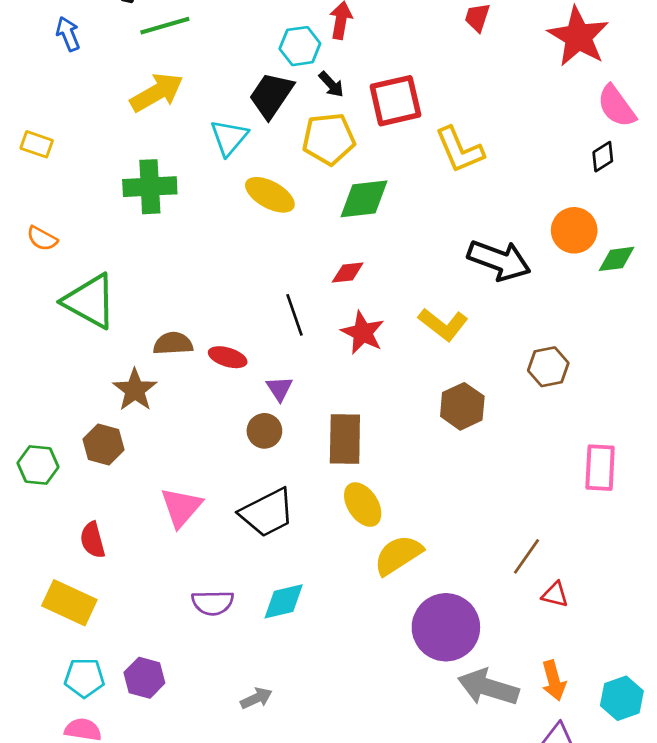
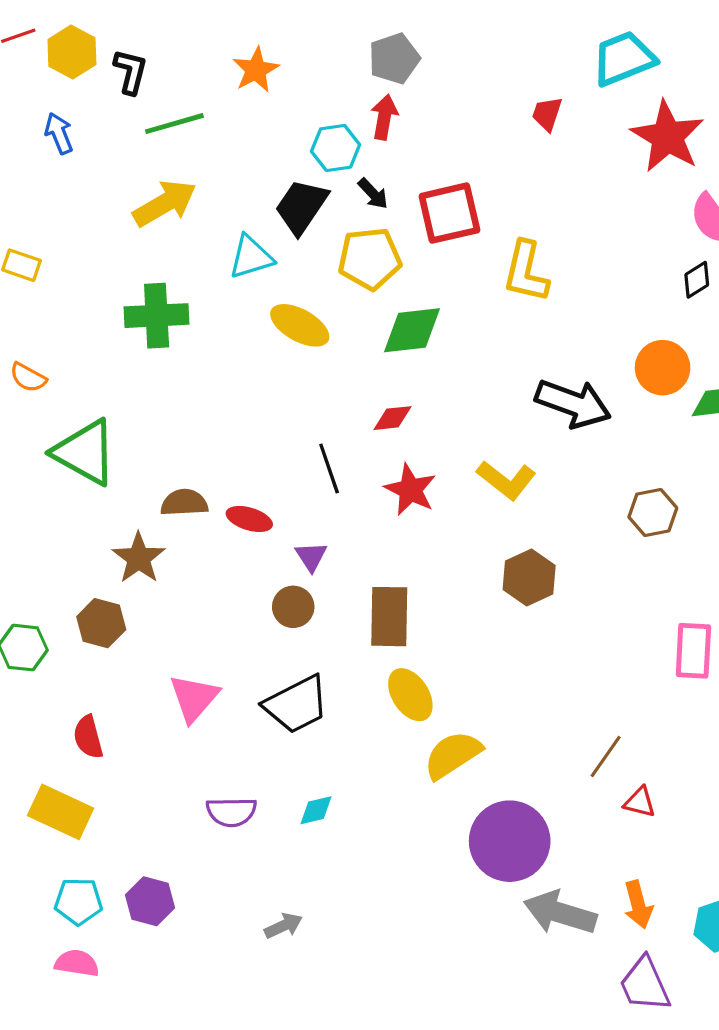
cyan triangle: (229, 138) -> (251, 257), turned 33
yellow L-shape: (460, 150) -> (526, 272), turned 36
brown hexagon: (548, 367) -> (653, 512), moved
cyan diamond: (284, 601) -> (316, 810), size x0.7

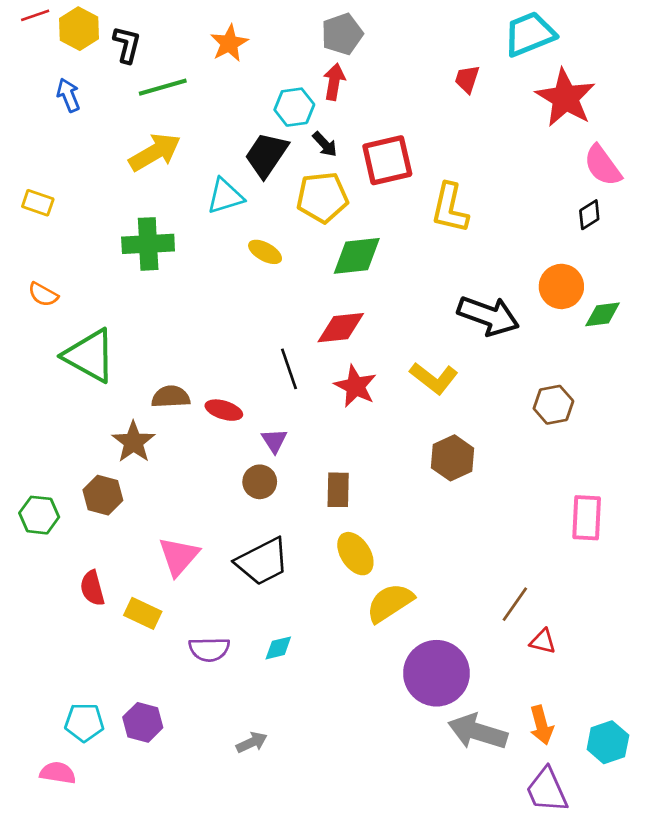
yellow ellipse: (300, 325) -> (265, 252), size x0.7
red diamond: (392, 418) -> (341, 328), size x1.5
brown rectangle: (389, 617) -> (338, 490), size x0.7
yellow rectangle: (61, 812) -> (143, 613), moved, size x0.7
pink semicircle: (77, 963) -> (58, 773), moved

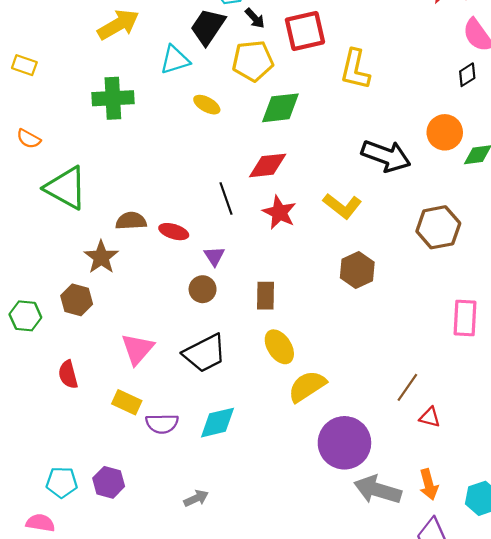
brown hexagon: (553, 405) -> (438, 227), size x1.4
yellow rectangle: (143, 613) -> (127, 402), moved
cyan diamond: (278, 648) -> (217, 423), size x1.6

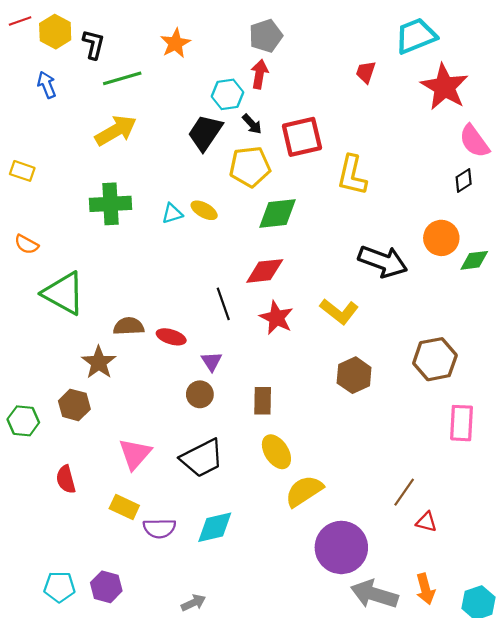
cyan triangle: (175, 60) -> (172, 213), moved, size x0.7
brown hexagon: (438, 227) -> (435, 359), moved

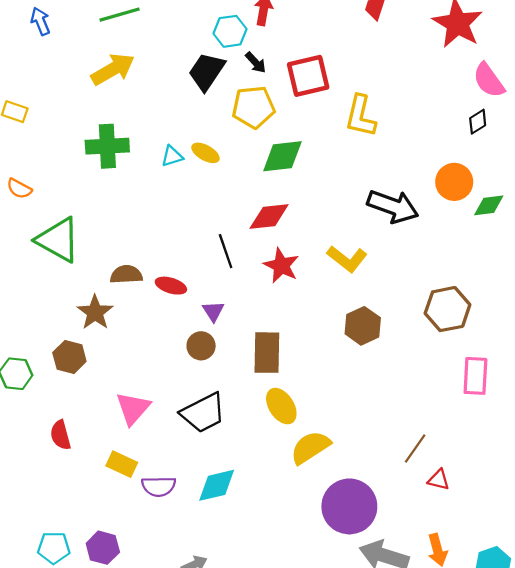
brown rectangle: (263, 401) -> (267, 353), size x1.4

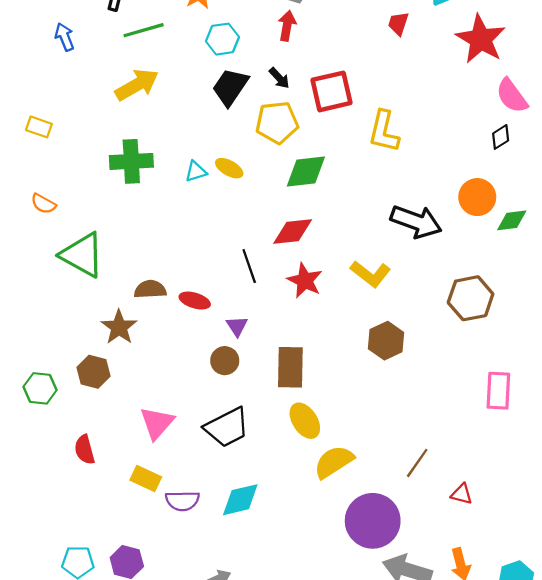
cyan hexagon: (230, 31) -> (222, 39), moved
brown hexagon: (448, 309) -> (471, 298), moved
brown line: (415, 448) -> (417, 463), moved

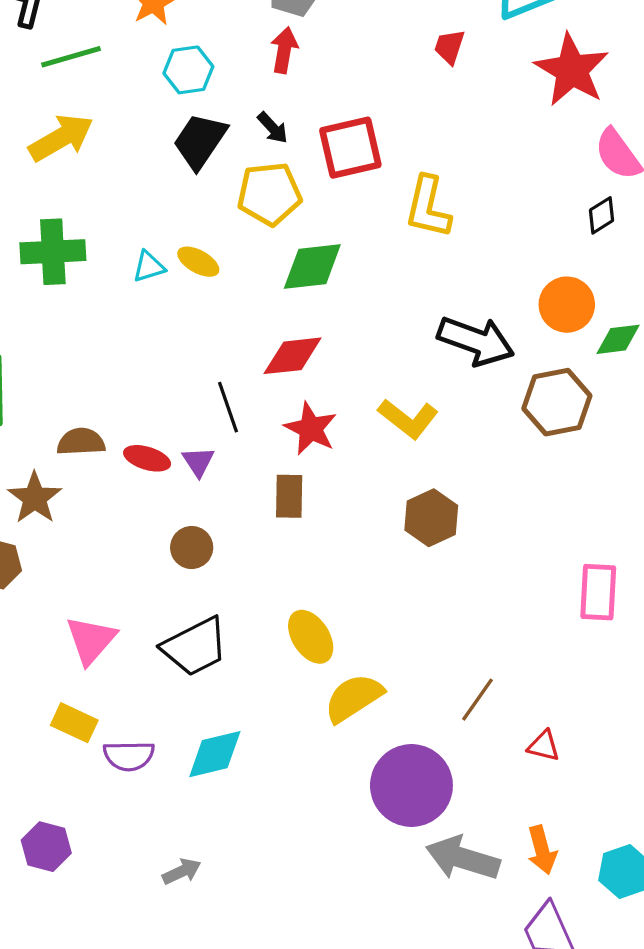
brown hexagon: (471, 298) -> (557, 402), moved
purple triangle: (237, 326) -> (198, 462), moved
brown rectangle: (290, 367) -> (289, 496), moved, size x0.7

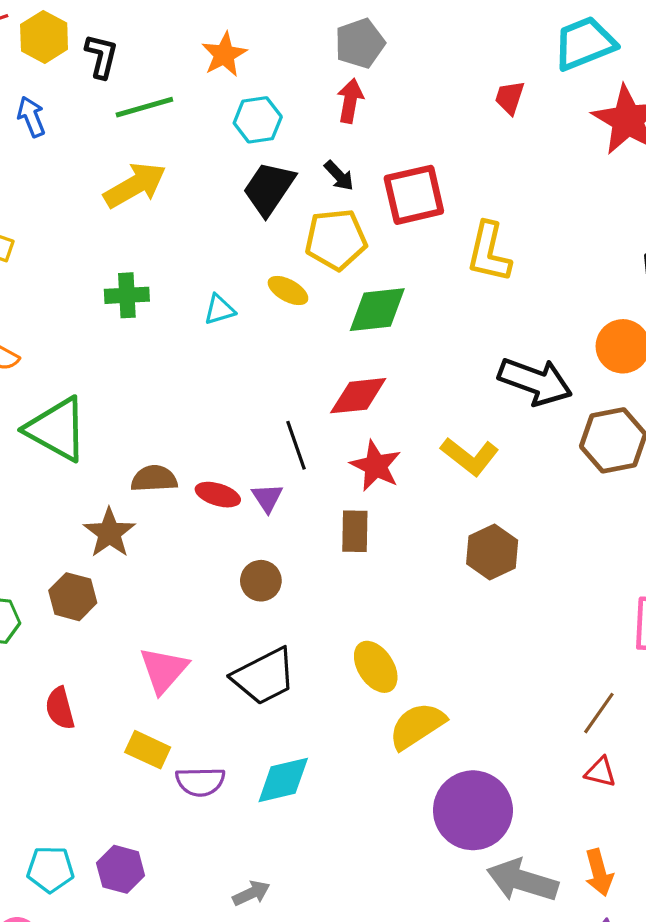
green cross: (53, 252) -> (127, 295), size x0.7
yellow ellipse: (198, 262) -> (288, 291), moved
brown line: (478, 700) -> (599, 713), moved

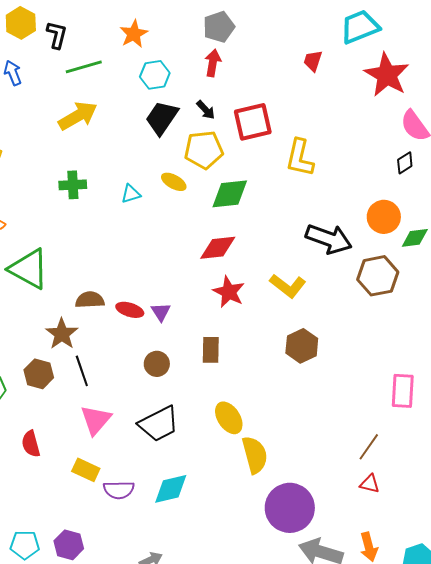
black line: (296, 445) -> (82, 371), moved
brown rectangle: (355, 531) -> (211, 350), moved
yellow semicircle: (417, 726) -> (255, 455), turned 108

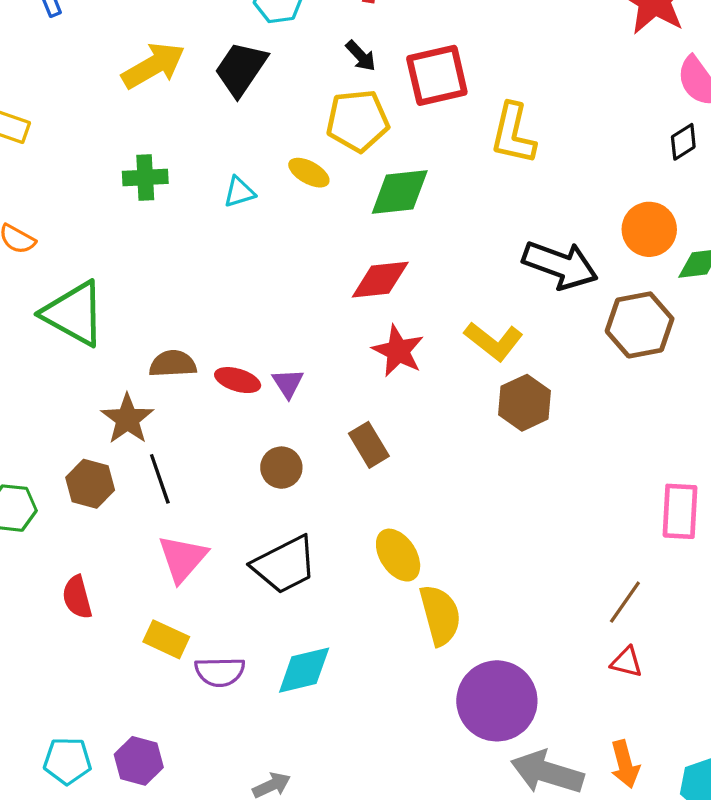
black trapezoid: (162, 118) -> (241, 69), moved
brown hexagon: (302, 346) -> (524, 403), moved
brown rectangle: (211, 350) -> (369, 445), turned -32

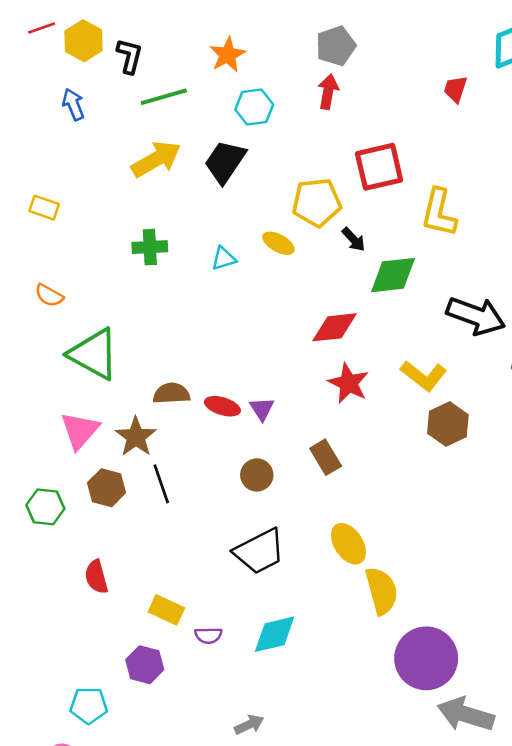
black arrow: (361, 56) -> (354, 239), moved
green diamond: (400, 192) -> (393, 275), moved
pink triangle: (182, 558) -> (80, 430), moved
purple semicircle: (220, 672) -> (208, 635), size x0.7
purple hexagon: (139, 761) -> (145, 665), moved

